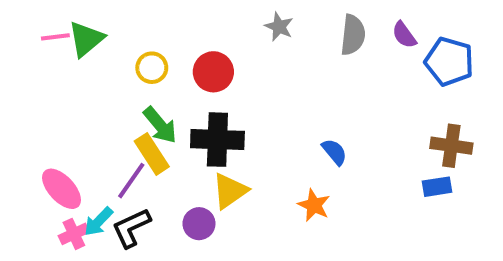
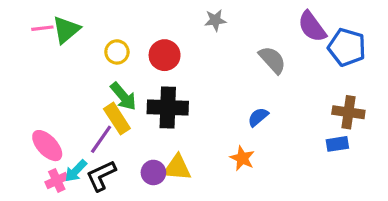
gray star: (279, 27) -> (215, 20), turned -30
gray semicircle: (353, 35) -> (272, 60), moved, turned -48
purple semicircle: (404, 35) -> (312, 27), size x1.5
blue semicircle: (334, 152) -> (258, 117), turned -90
yellow triangle: (230, 191) -> (177, 168), moved, turned 40

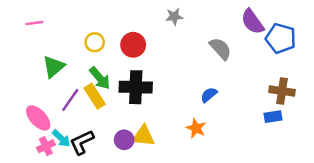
green triangle: (66, 30) -> (54, 67), moved
purple line: (101, 139) -> (70, 100), moved
cyan arrow: (76, 171) -> (61, 138), turned -90

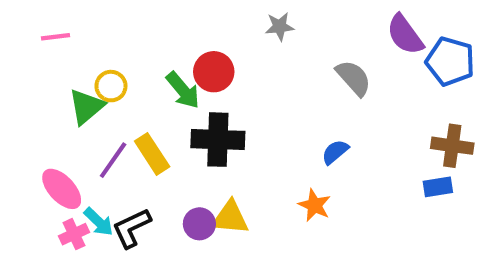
yellow circle: (95, 42) -> (111, 86), moved
green arrow: (100, 78) -> (183, 90), moved

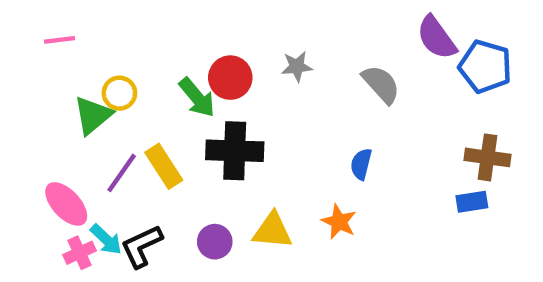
gray star: (280, 26) -> (297, 66), moved
blue semicircle: (335, 152) -> (361, 164), turned -36
yellow triangle: (230, 218) -> (272, 231), moved

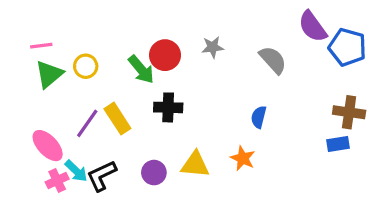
pink line: (60, 40) -> (41, 46), moved
green triangle: (93, 115) -> (49, 74), moved
black cross: (235, 151) -> (168, 107), size x0.7

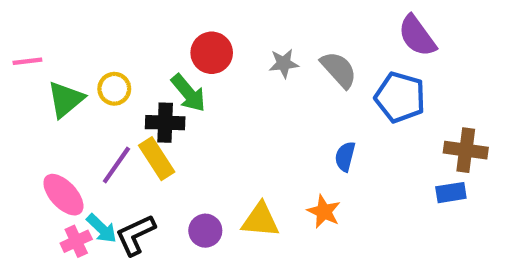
pink line: (41, 46) -> (27, 61), moved
blue pentagon: (347, 47) -> (400, 97), moved
red circle: (165, 55) -> (212, 53), moved
gray semicircle: (273, 60) -> (339, 70), moved
black cross: (168, 107) -> (165, 123), moved

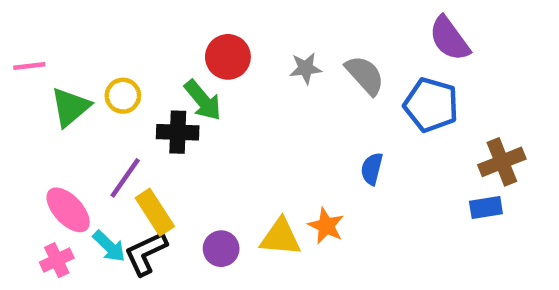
brown cross: (466, 150) -> (502, 162), turned -30
yellow rectangle: (157, 159) -> (155, 212), moved
orange star: (324, 212) -> (326, 226), moved
pink cross: (76, 241) -> (57, 260), moved

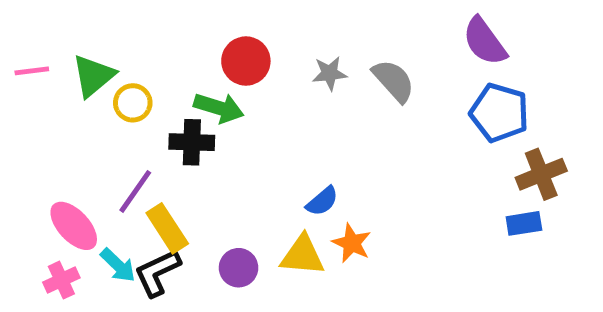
green arrow: (203, 100) -> (219, 108), turned -33
blue pentagon: (431, 105) -> (499, 113), moved
green triangle: (70, 107) -> (93, 76), moved
blue semicircle: (372, 169) -> (322, 201), moved, turned -144

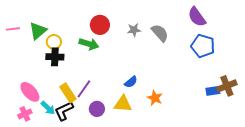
black cross: (192, 142) -> (55, 57), moved
brown cross: (541, 174) -> (227, 86), moved
purple line: (135, 191) -> (84, 89), moved
orange star: (352, 243) -> (155, 98), moved

